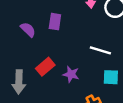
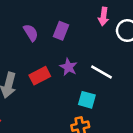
purple star: (71, 74) -> (68, 67), moved
cyan square: (111, 77) -> (87, 100), moved

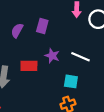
purple semicircle: (31, 33) -> (17, 31), turned -112
red rectangle: (40, 76) -> (29, 66), turned 35

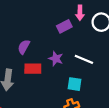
purple rectangle: (42, 26) -> (64, 26), moved, turned 48
purple semicircle: (17, 31) -> (24, 47), moved

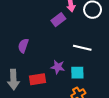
purple star: (56, 59) -> (58, 67), moved
red rectangle: (33, 69) -> (37, 79), moved

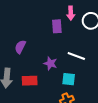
purple rectangle: (58, 20) -> (57, 26), turned -64
purple star: (58, 67) -> (50, 63), moved

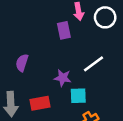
white line: (76, 56) -> (94, 64), turned -48
cyan square: (69, 79) -> (78, 96), moved

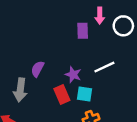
purple semicircle: (22, 63) -> (38, 69), moved
red rectangle: (40, 103) -> (62, 95), moved, turned 66

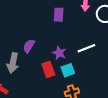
purple rectangle: (83, 31) -> (59, 15), moved
cyan square: (85, 94) -> (68, 70), turned -32

